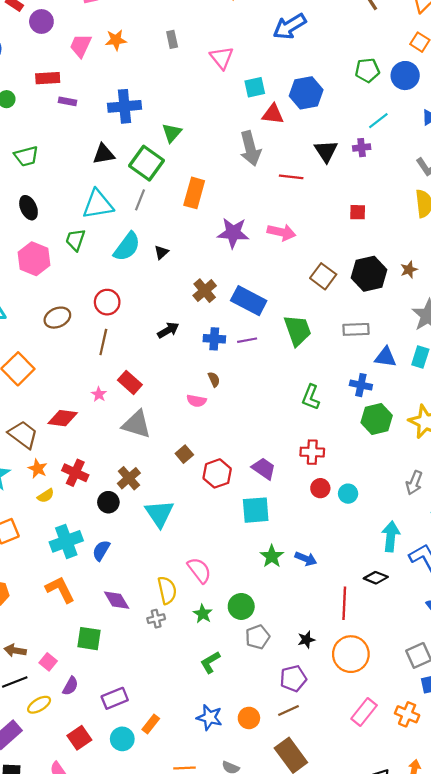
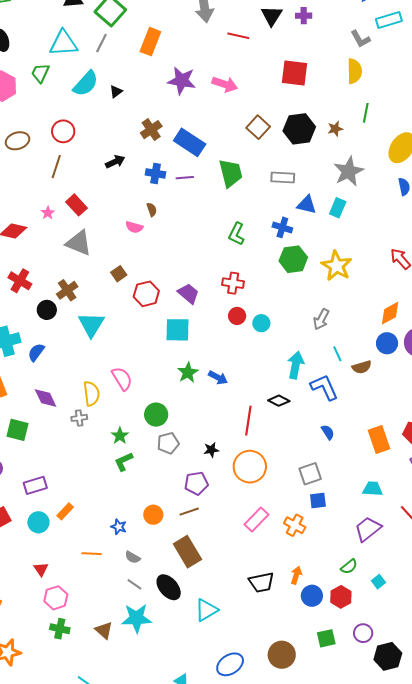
red square: (358, 212) -> (294, 73), size x1.8
green star: (203, 614) -> (120, 436), moved
blue star: (209, 717) -> (119, 527), moved, size x0.7

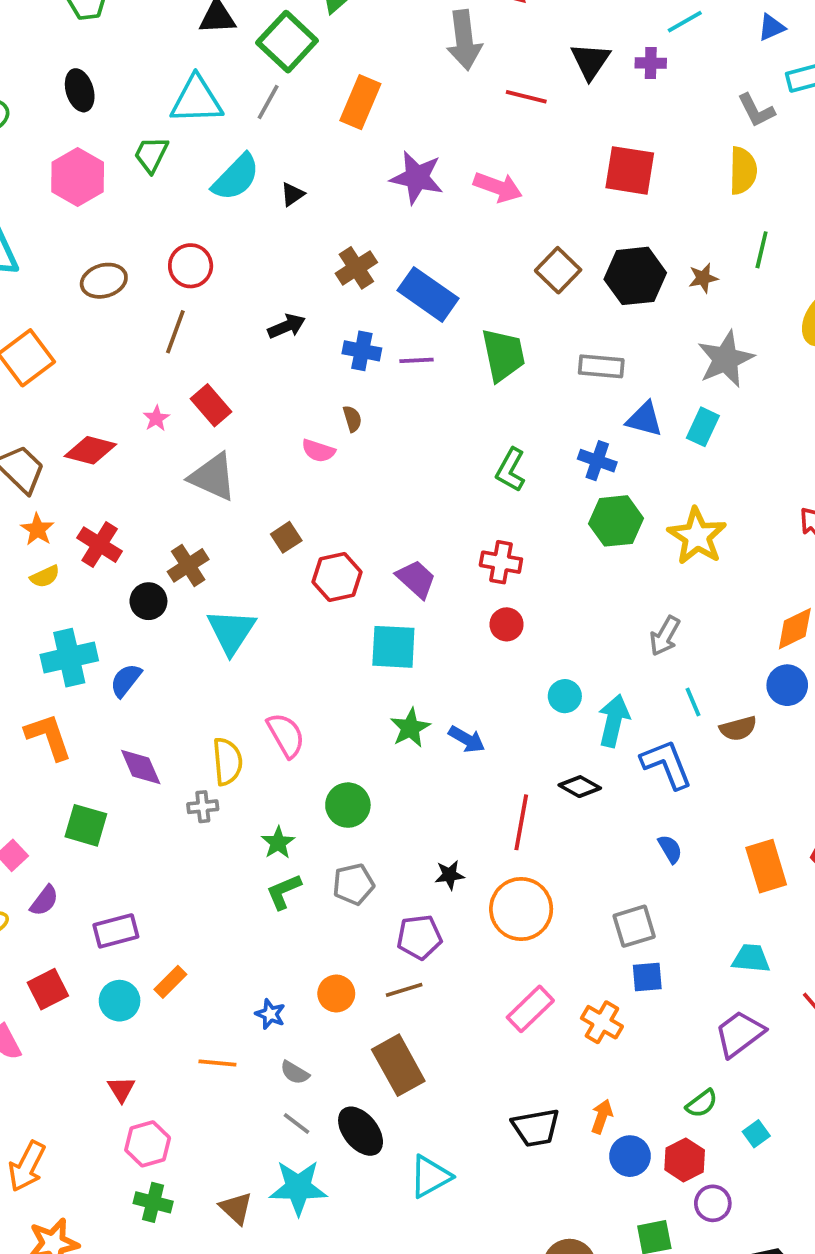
cyan circle: (261, 323) -> (565, 696), moved
gray pentagon: (168, 443) -> (353, 884), moved
purple circle: (363, 633) -> (713, 1203), moved

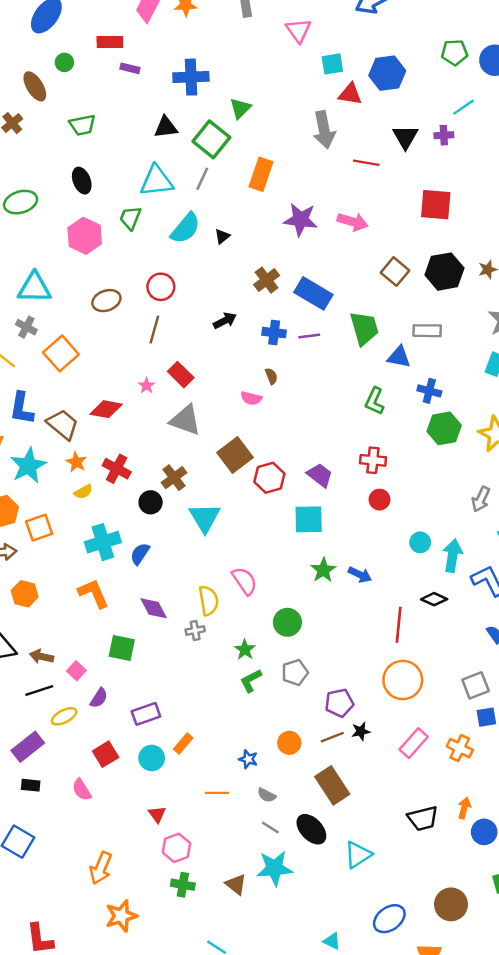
blue triangle: (644, 419) -> (399, 357), moved
brown square: (286, 537) -> (235, 455), size x1.8
black star: (450, 875) -> (361, 731), moved

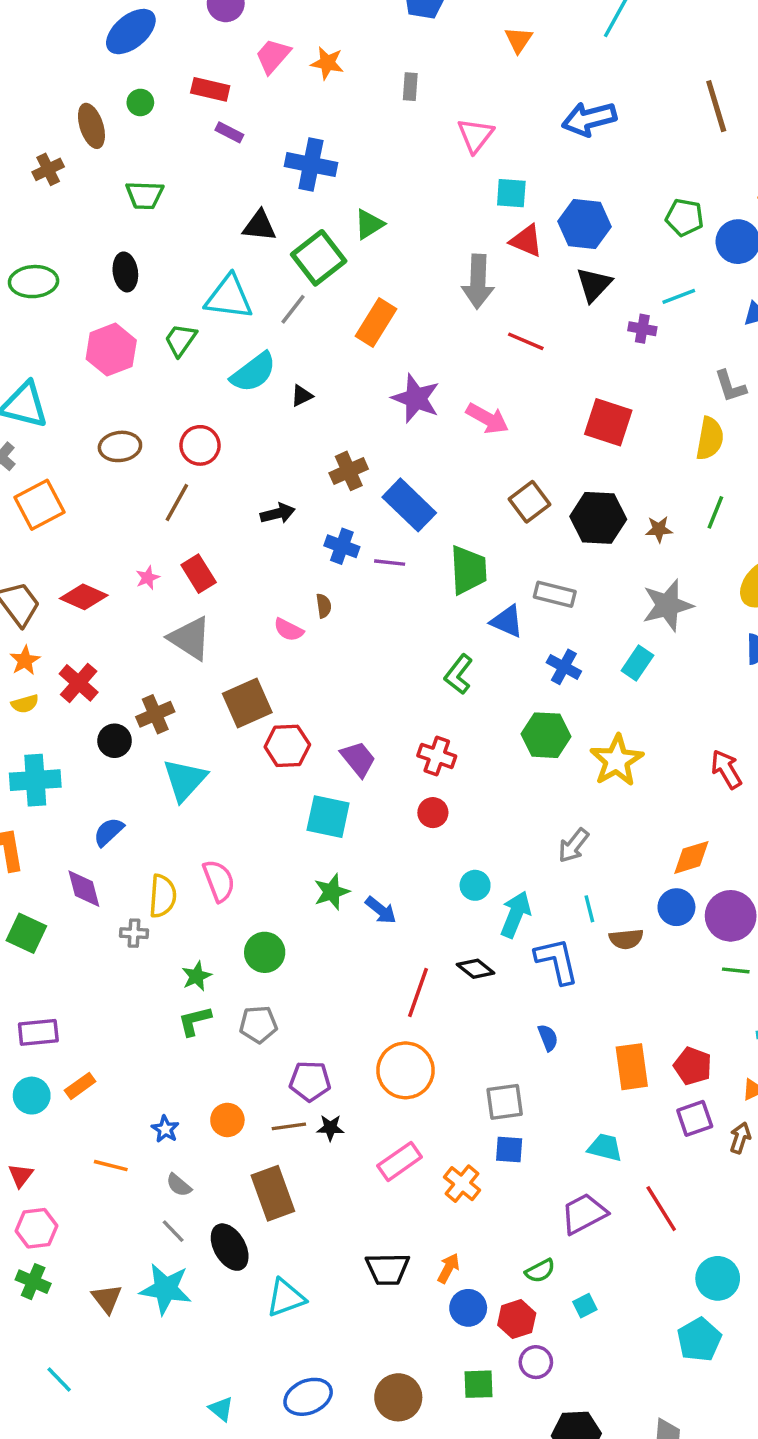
black triangle: (405, 137) -> (594, 285), moved
blue cross: (429, 391) -> (564, 667), moved
blue semicircle: (140, 554) -> (109, 832), moved

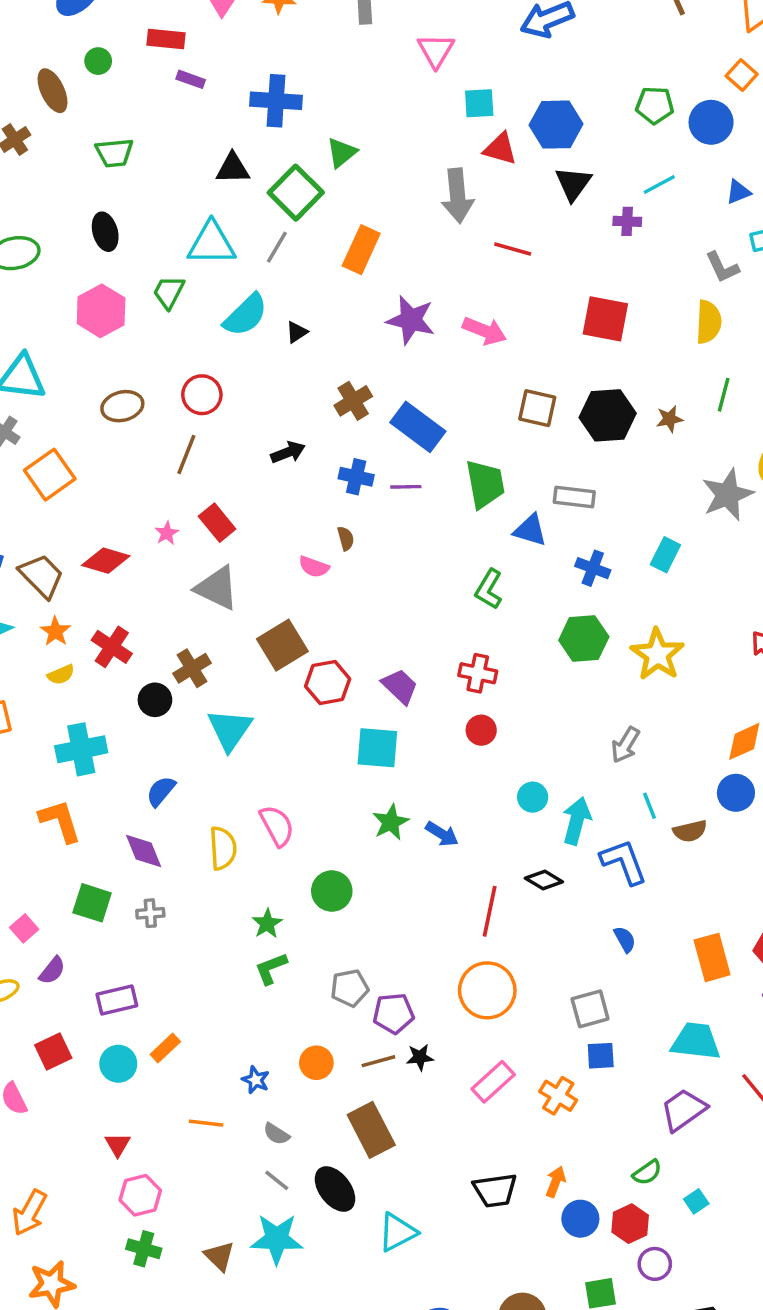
brown square: (530, 502) -> (537, 408), turned -33
gray star: (667, 605) -> (728, 495), moved
gray cross: (134, 933) -> (150, 913), moved
gray pentagon: (258, 1024) -> (350, 988), moved
cyan trapezoid: (605, 1147) -> (696, 1041), size x1.4

